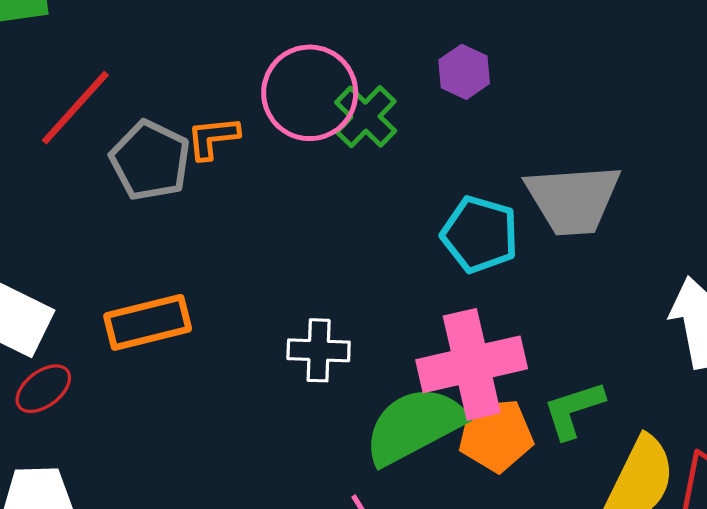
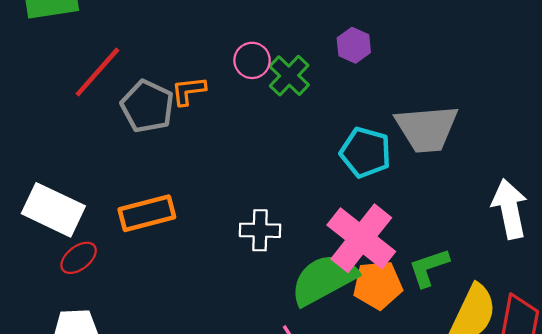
pink circle: (310, 93) -> (252, 60), size x0.6
pink cross: (472, 364) -> (361, 238), turned -38

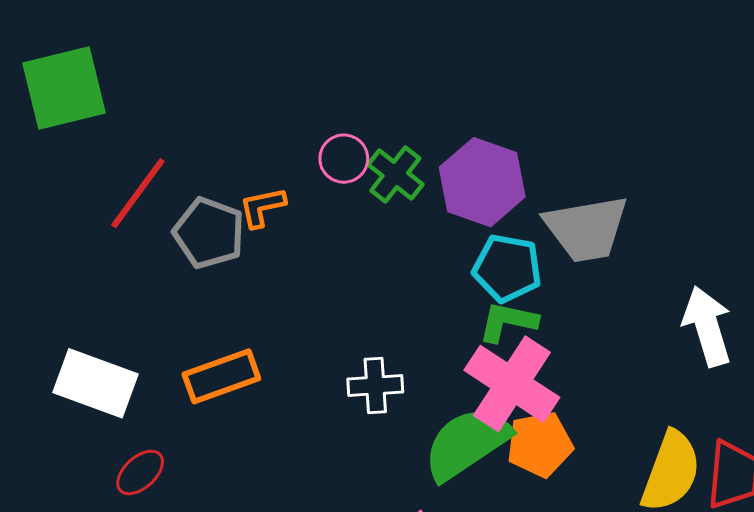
purple hexagon: (354, 45) -> (482, 182), moved, size x1.8
red ellipse: (79, 258) -> (140, 472), moved
green L-shape: (429, 268) -> (508, 322), moved, turned 36

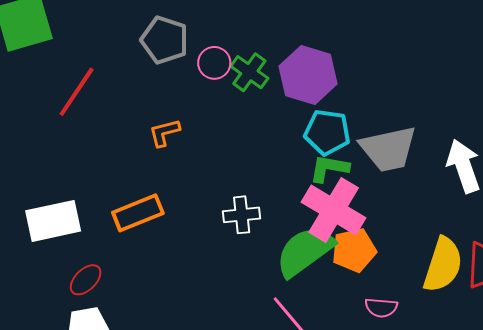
orange L-shape: (262, 207) -> (164, 133), moved
gray trapezoid: (586, 229) -> (388, 149), moved
gray pentagon: (209, 233) -> (165, 40), moved
white rectangle: (96, 383) -> (53, 221), turned -30

